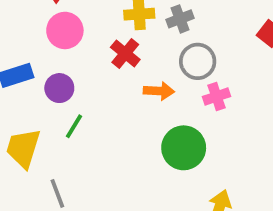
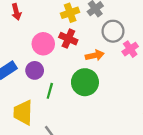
pink circle: (65, 30) -> (43, 44), moved
green circle: (184, 148) -> (85, 82), moved

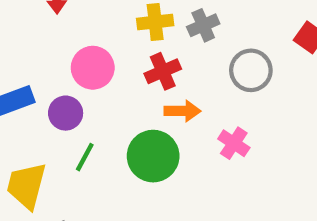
gray circle: (113, 31) -> (251, 70), moved
red cross: (68, 39) -> (163, 71), moved, turned 30
pink cross: (130, 49) -> (234, 143), moved, turned -35

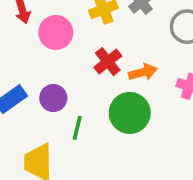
pink circle: (93, 68) -> (56, 32), moved
red cross: (163, 71) -> (108, 62), moved

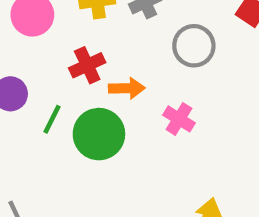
green line: (77, 128) -> (52, 119), moved

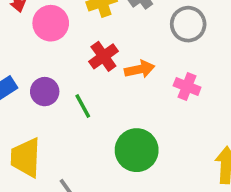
green line: (52, 119) -> (83, 106), turned -45
green circle: (99, 134) -> (137, 150), moved

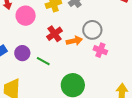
gray circle: (188, 24) -> (92, 30), moved
green line: (83, 106) -> (43, 61), turned -32

